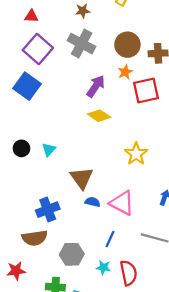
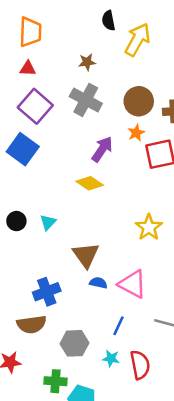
yellow diamond: (99, 116) -> (90, 183), moved

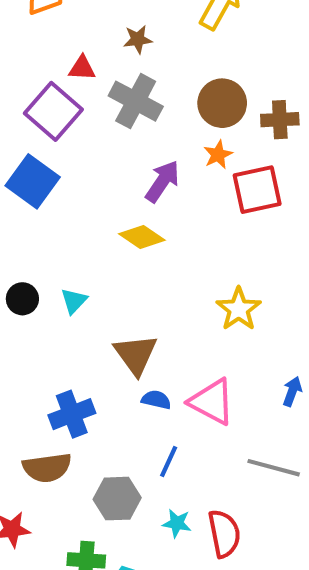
red triangle: (28, 68) -> (82, 68), moved
blue line: (119, 326) -> (169, 461), moved

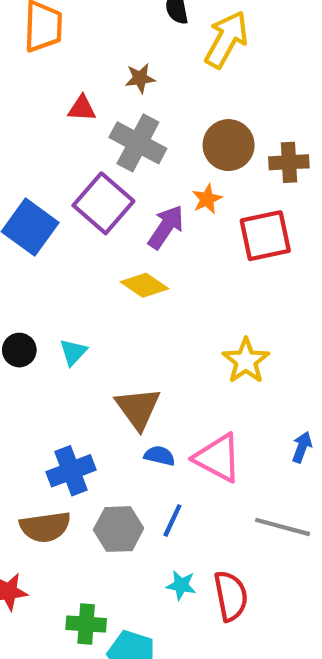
purple square: (53, 111) -> (103, 203), moved
orange star: (218, 155) -> (207, 199), moved
gray hexagon: (117, 499) -> (119, 529), moved

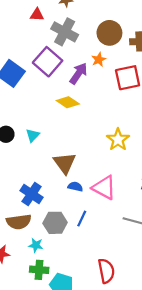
blue cross: (71, 471) -> (32, 194), turned -35
cyan star: (181, 585) -> (36, 245), moved
red semicircle: (231, 596) -> (106, 271), moved

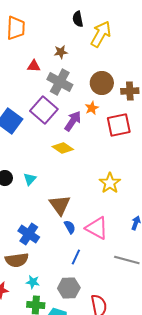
blue semicircle: (75, 187) -> (70, 227), turned 48
gray hexagon: (55, 223) -> (69, 288), moved

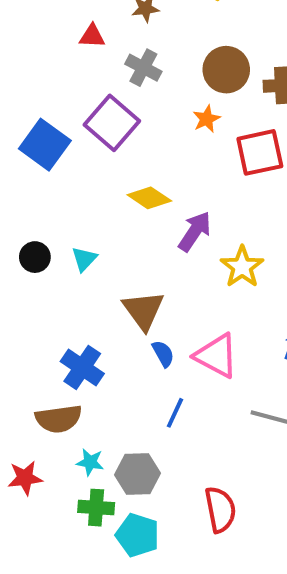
gray cross: (60, 82) -> (143, 68), size x0.7
purple arrow: (73, 121) -> (195, 231), moved
gray hexagon: (69, 288) -> (137, 474), moved

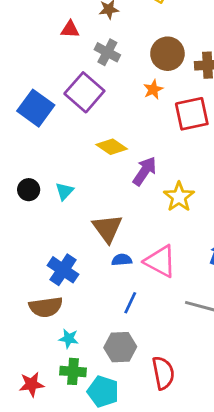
blue semicircle: (163, 354) -> (122, 260), turned -66
gray hexagon: (137, 474) -> (120, 347), moved
red star: (25, 478) -> (31, 384), moved

